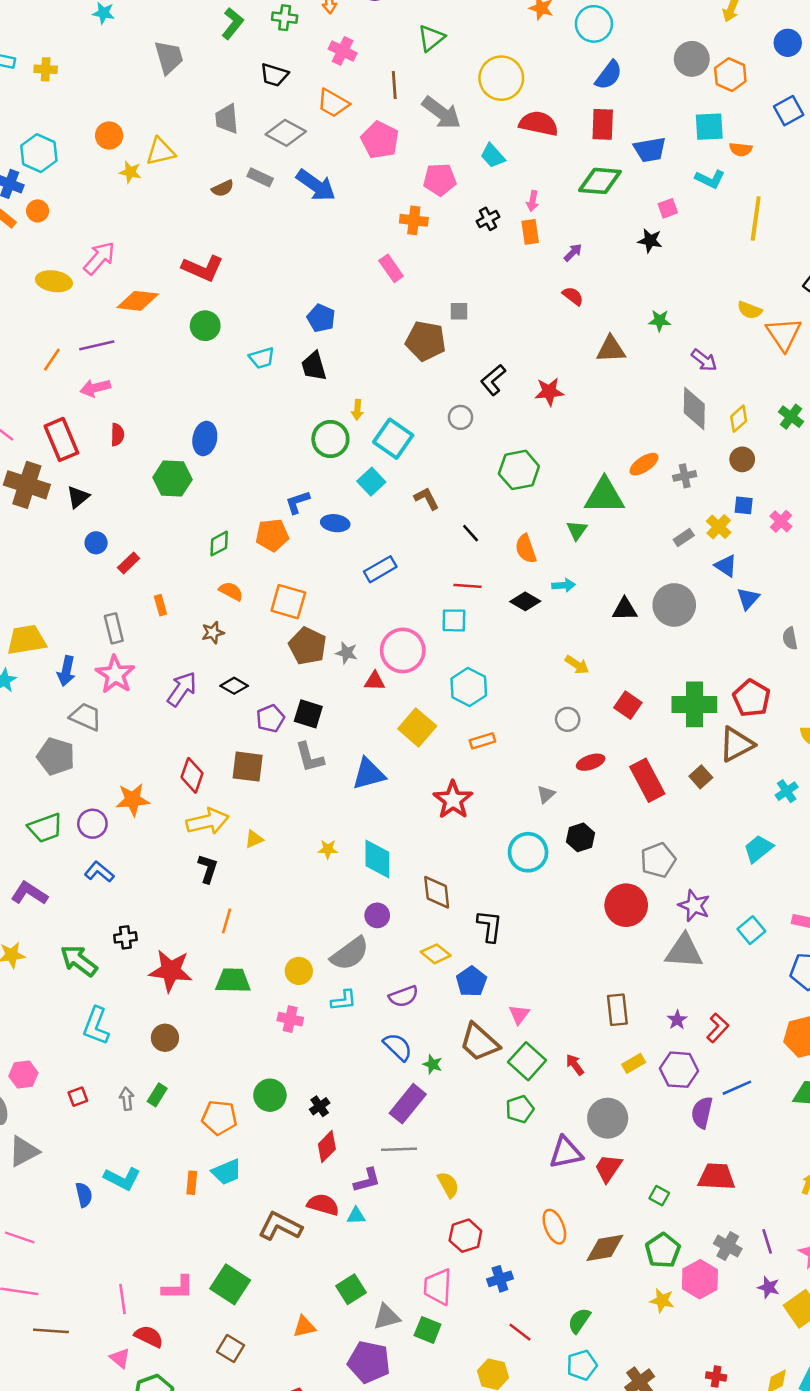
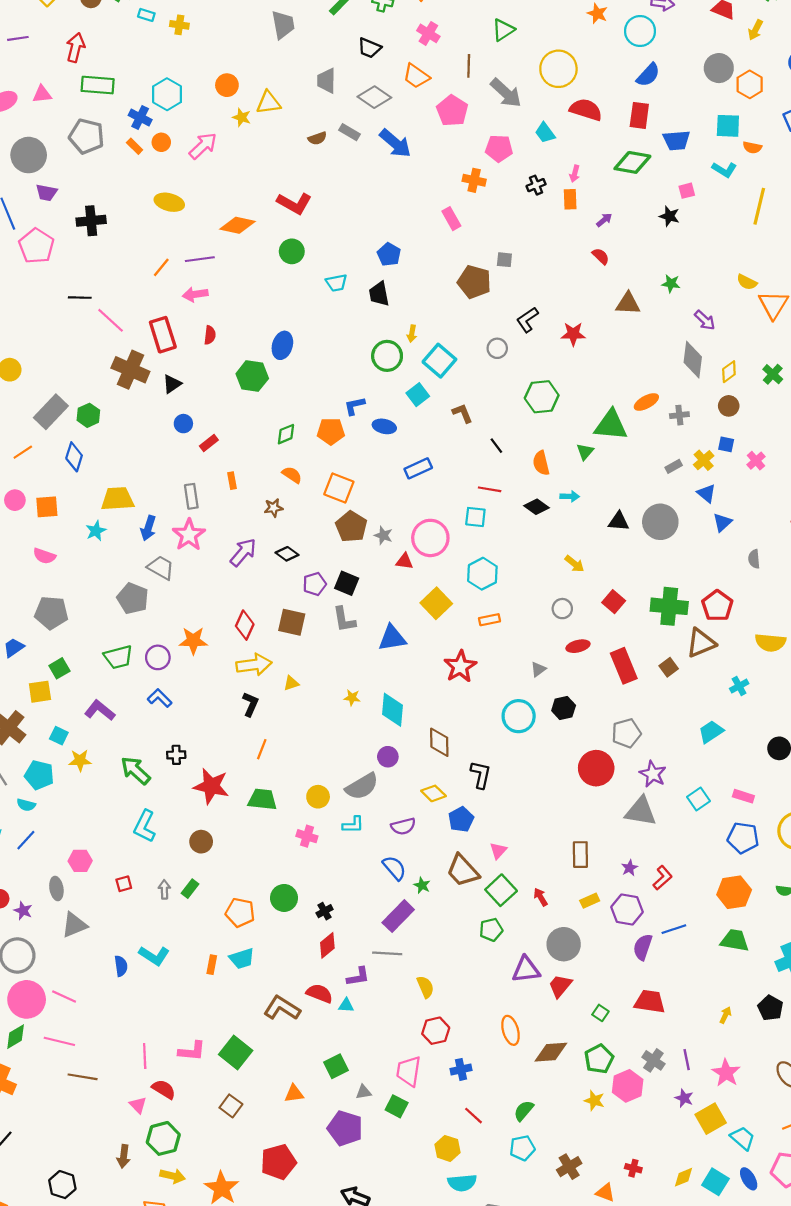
pink arrow: (99, 258) -> (203, 146), moved
gray triangle: (387, 1317) -> (364, 1092), size x0.7

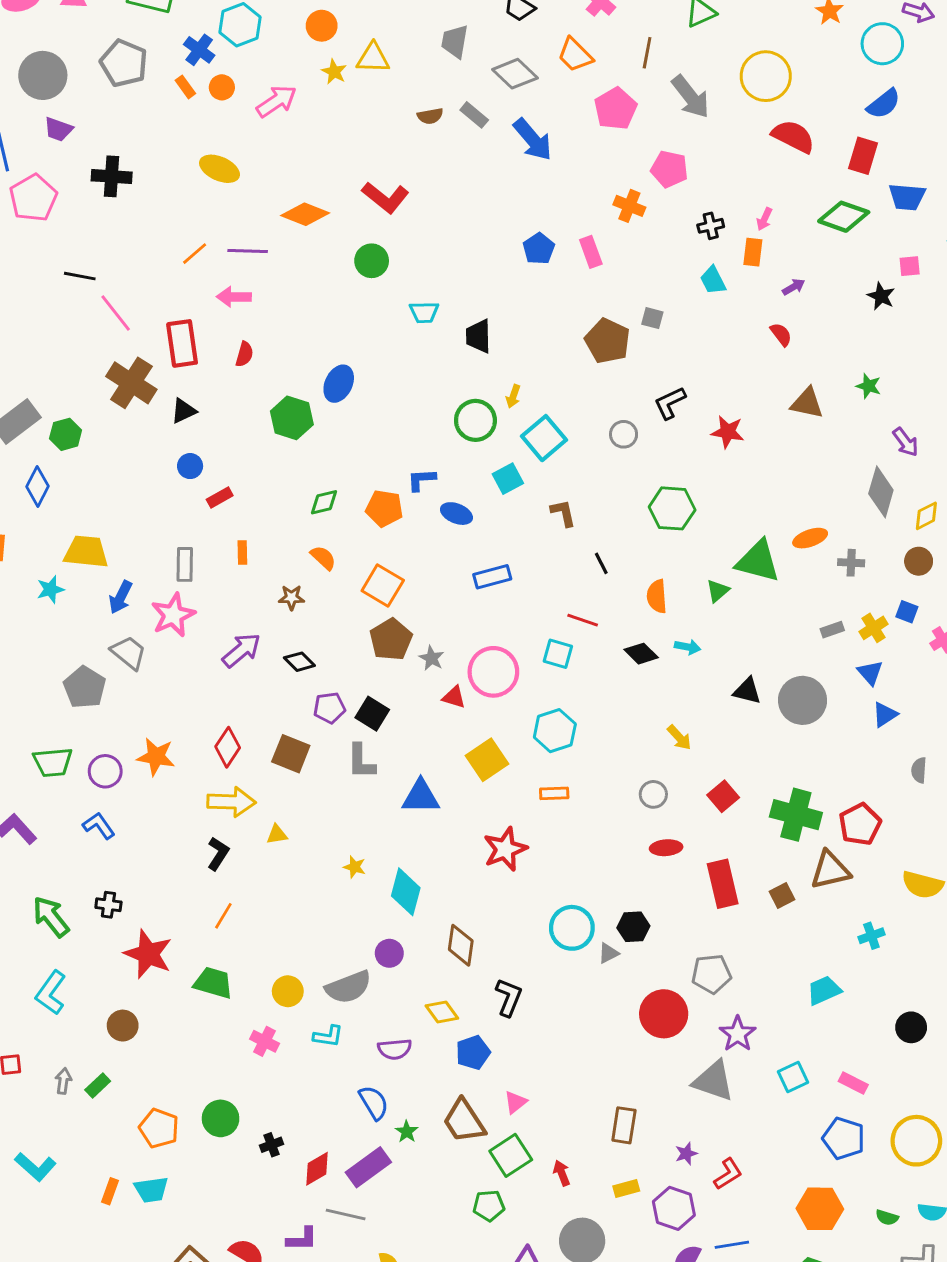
cyan trapezoid: (545, 133) -> (713, 280), moved
blue pentagon: (389, 254) -> (539, 249), moved
gray triangle: (538, 669) -> (608, 953), moved
red diamond: (327, 945) -> (317, 1169), moved

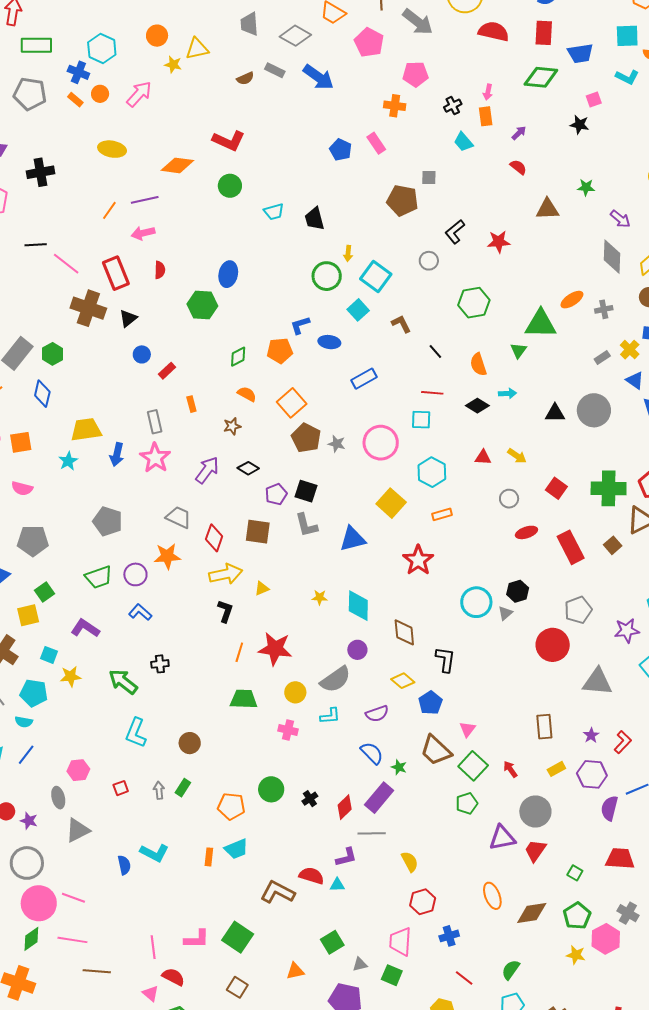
orange square: (383, 586) -> (292, 403), turned 32
gray trapezoid: (129, 653) -> (179, 517), moved
red triangle: (454, 697) -> (483, 457), moved
red star: (148, 954) -> (275, 649), moved
purple star: (738, 1034) -> (627, 631), moved, turned -30

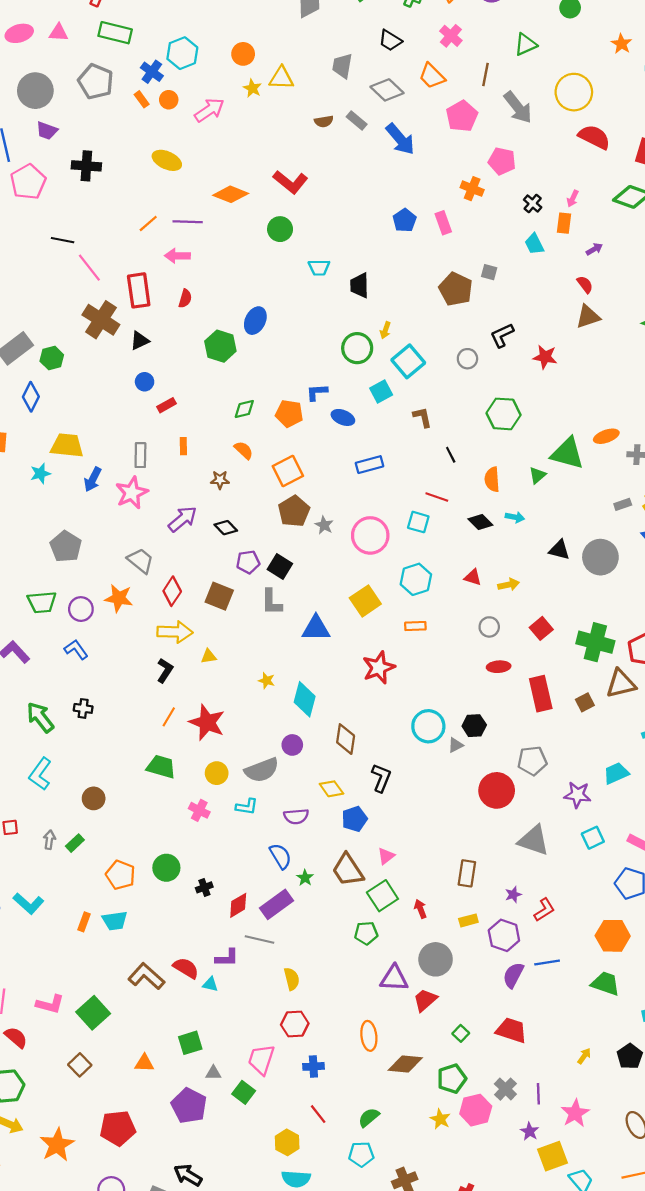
black cross: (453, 106) -> (533, 204), turned -36
brown triangle: (547, 209) -> (588, 317), moved, turned -30
yellow arrow: (517, 456) -> (509, 585), turned -60

